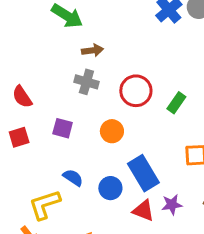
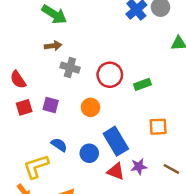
brown arrow: (92, 50) -> (53, 46), moved
green rectangle: (176, 103) -> (142, 84), turned 35
red square: (19, 137) -> (24, 107), moved

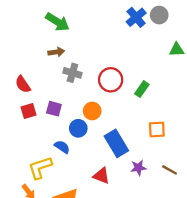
green rectangle: (142, 84) -> (142, 89), turned -35
blue circle: (89, 153) -> (78, 128), moved
red triangle: (116, 171) -> (101, 176), moved

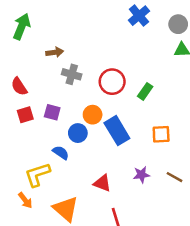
gray circle: (159, 15) -> (178, 24), moved
green arrow: (57, 22) -> (22, 27), moved, turned -100
blue rectangle: (116, 143) -> (117, 131), moved

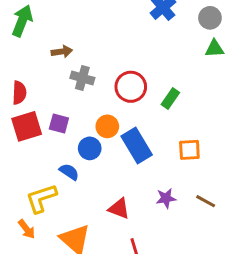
red semicircle: (19, 87) -> (19, 93), turned -144
red square: (25, 115) -> (27, 126), size x1.5

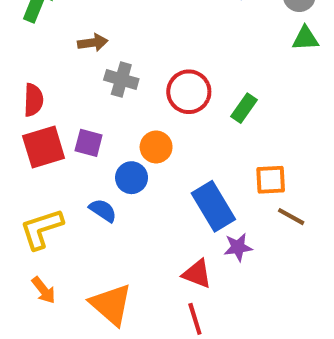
blue rectangle: (137, 145) -> (213, 206), moved
yellow L-shape: (41, 198) -> (42, 229), moved
brown line: (206, 201) -> (291, 217), moved
red triangle: (119, 209) -> (197, 274), moved

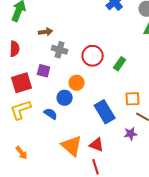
red semicircle: (33, 100) -> (15, 49), moved
purple square: (89, 143) -> (44, 71), moved
yellow L-shape: (42, 229) -> (21, 110), moved
purple star: (238, 247) -> (131, 134), moved
orange triangle: (111, 304) -> (72, 146), moved

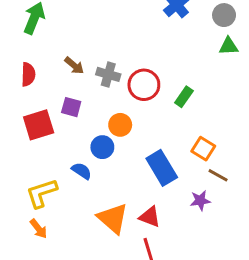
brown arrow: (46, 32) -> (74, 66), moved, turned 48
gray cross: (60, 50) -> (108, 74), moved
orange square: (133, 99) -> (203, 149), turned 35
yellow L-shape: (21, 110) -> (42, 193), moved

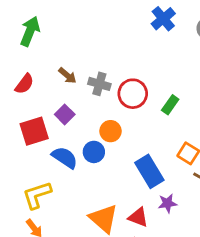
red semicircle: (28, 74) -> (24, 84), turned 35
purple square: (71, 107) -> (65, 114), turned 30
blue semicircle: (82, 171) -> (65, 158), moved, size x1.4
purple star: (200, 201) -> (167, 203), moved

